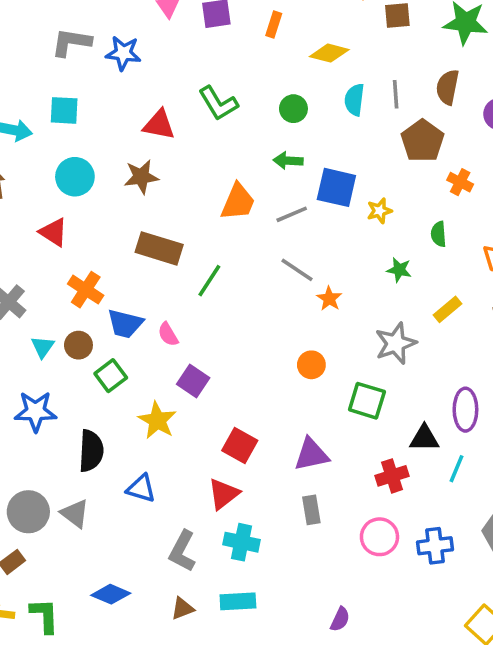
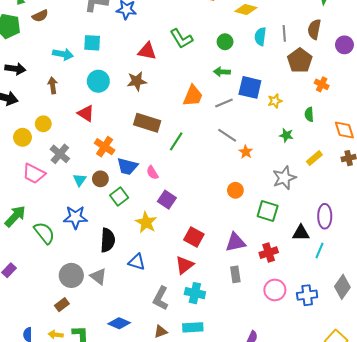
red cross: (392, 476) -> (269, 253), moved

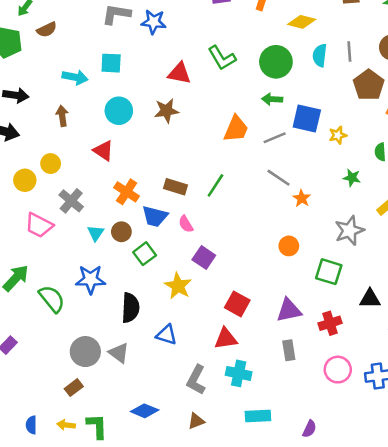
green circle: (225, 42) -> (276, 62), size x1.6
brown rectangle: (147, 123) -> (175, 187), moved, size x0.7
red triangle: (185, 265) -> (226, 339), turned 30
cyan rectangle: (193, 327) -> (258, 416), moved

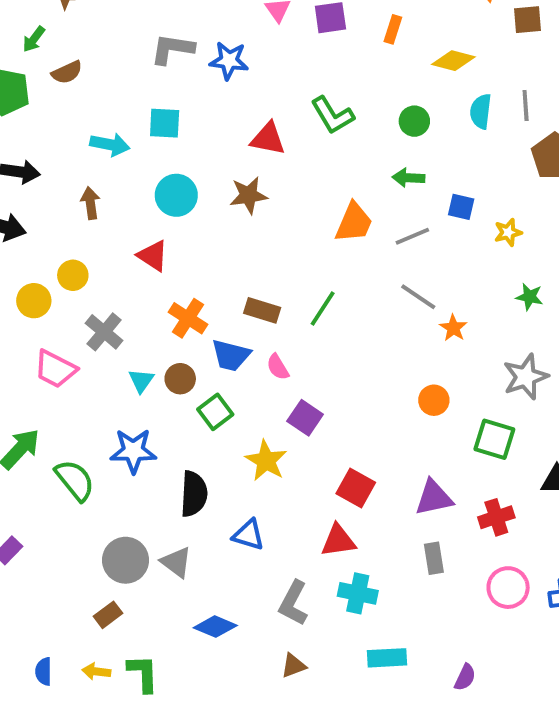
green circle: (276, 62) -> (414, 121), size x0.6
blue square: (307, 118) -> (461, 207), size x0.6
blue diamond: (145, 411) -> (215, 627), moved

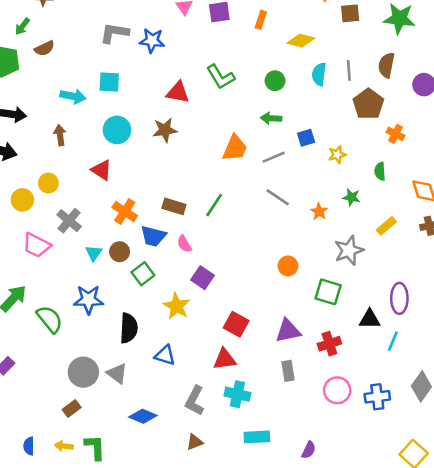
blue square: (461, 207) -> (306, 138), turned -30
orange star: (453, 328) -> (319, 212), moved

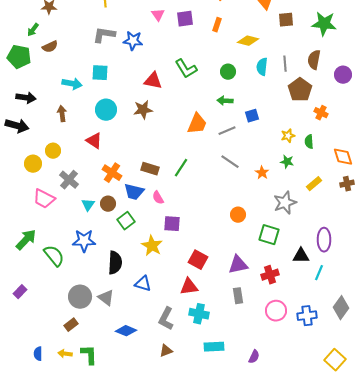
yellow star: (337, 155) -> (288, 136), moved
purple square: (202, 278) -> (172, 224), turned -30

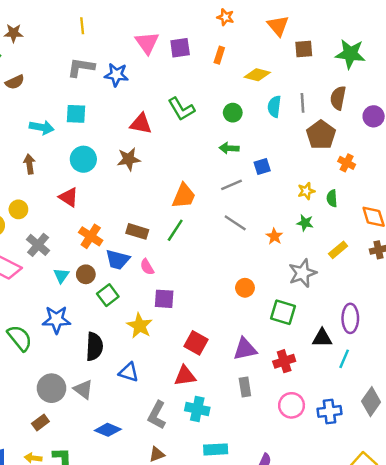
pink triangle: (158, 15) -> (147, 43), size x1.5
orange trapezoid: (197, 124) -> (184, 196), moved

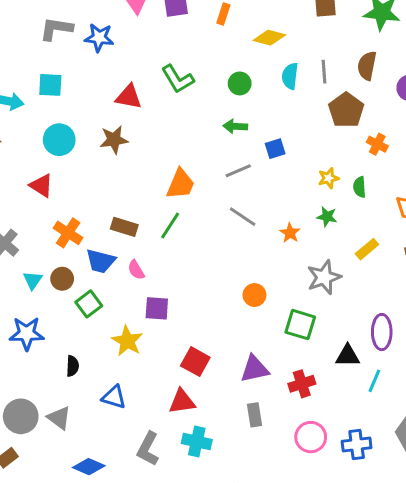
black semicircle: (94, 347) -> (72, 366), size x0.6

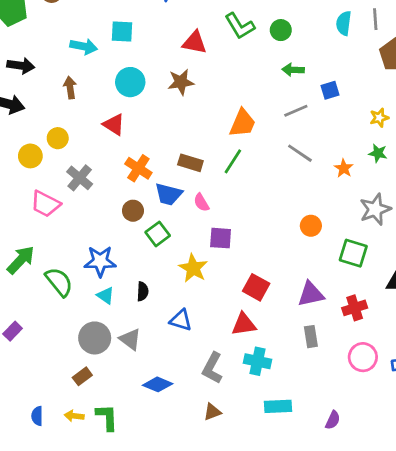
green circle: (240, 83) -> (281, 30), moved
cyan triangle: (33, 280) -> (106, 296), moved, turned -30

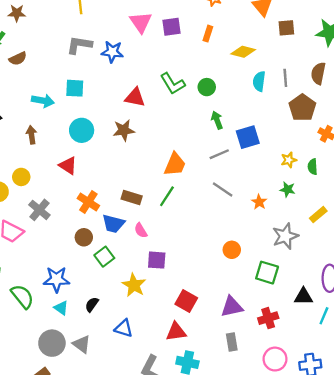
green arrow: (293, 70) -> (217, 120), turned 66
blue square: (330, 90) -> (248, 137), size x1.5
black semicircle: (143, 291) -> (92, 304), turned -147

